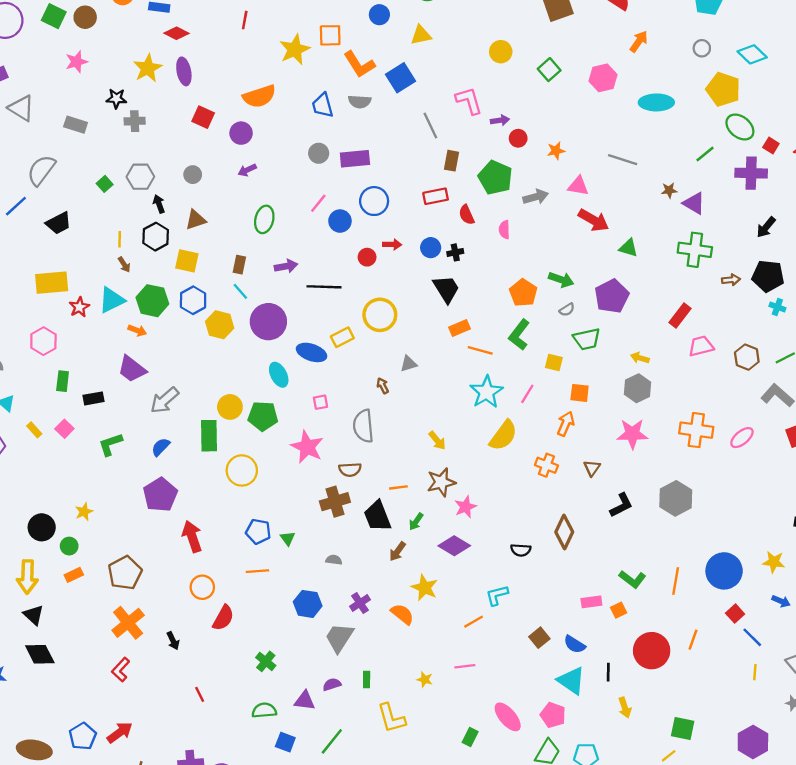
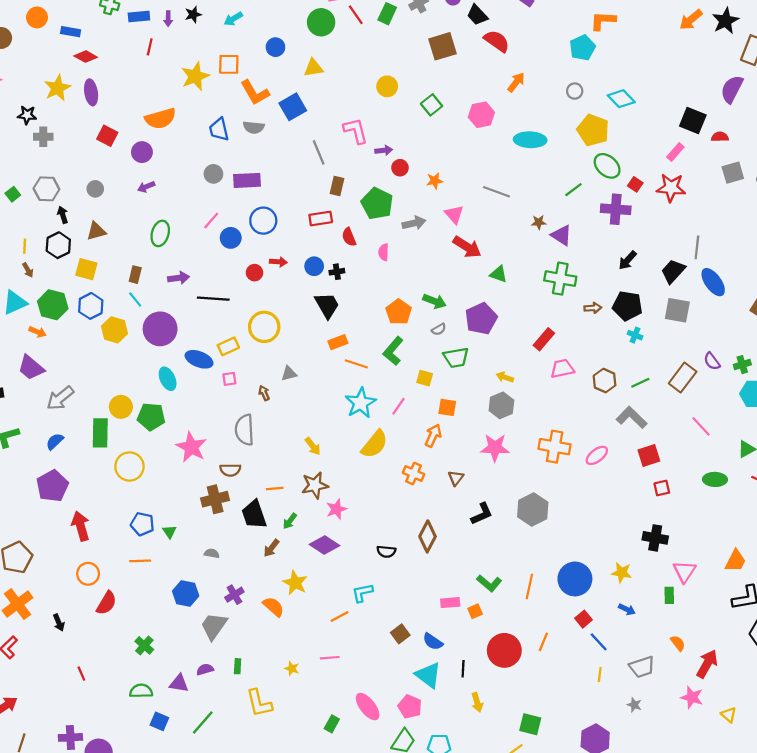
pink triangle: (578, 186) -> (454, 214), turned 36
pink square: (321, 402) -> (229, 379), moved

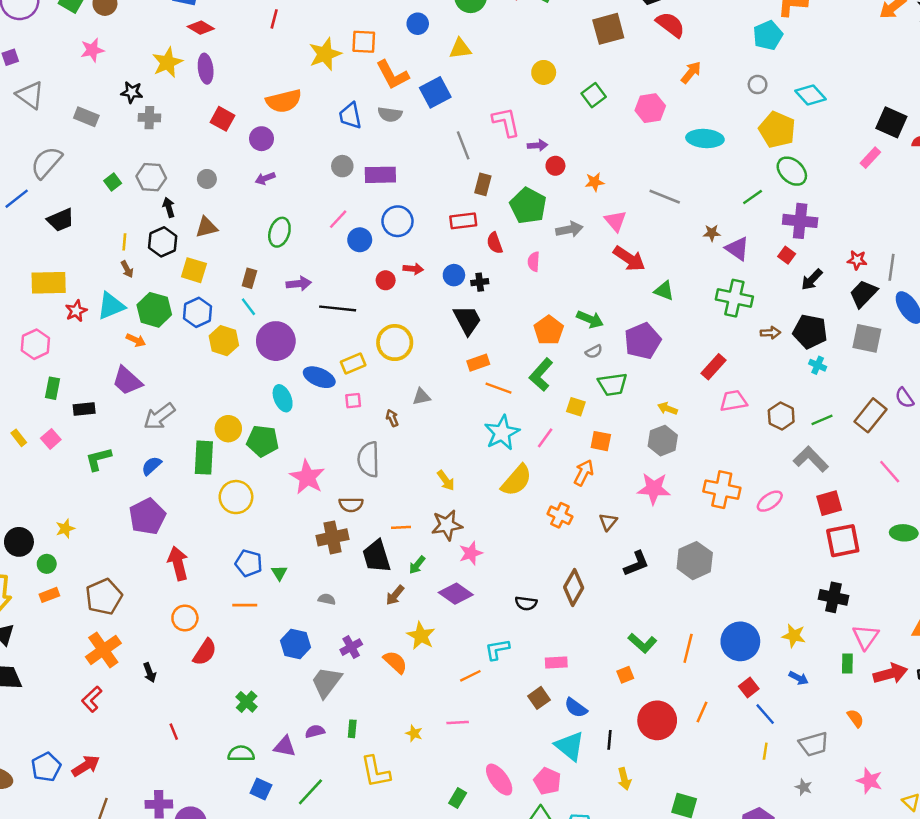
red square: (635, 184) -> (787, 255), moved
red star: (671, 188) -> (857, 260), moved, size x0.6
red square: (662, 488) -> (843, 541), size x1.8
pink rectangle: (450, 603) -> (556, 663), moved
red arrow: (707, 664) -> (890, 674), moved, turned 44

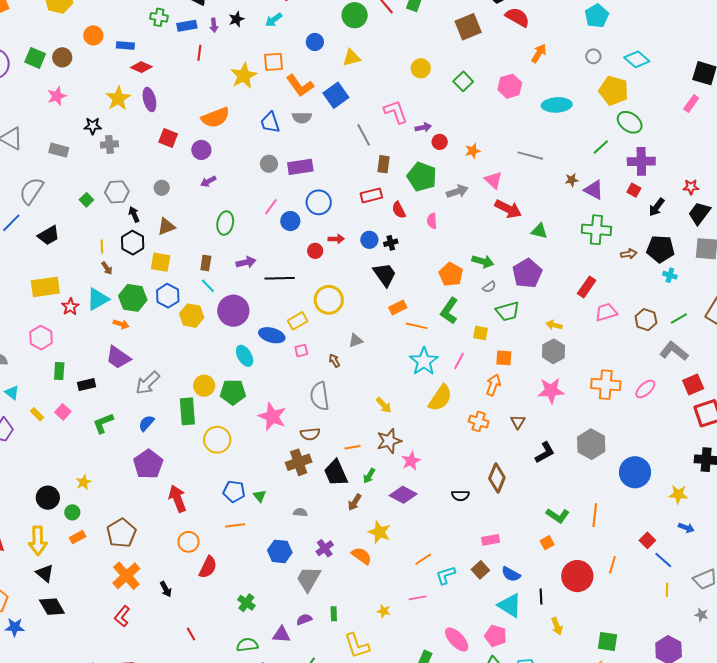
blue circle: (740, 641) -> (635, 472), moved
cyan L-shape: (497, 649) -> (446, 575), moved

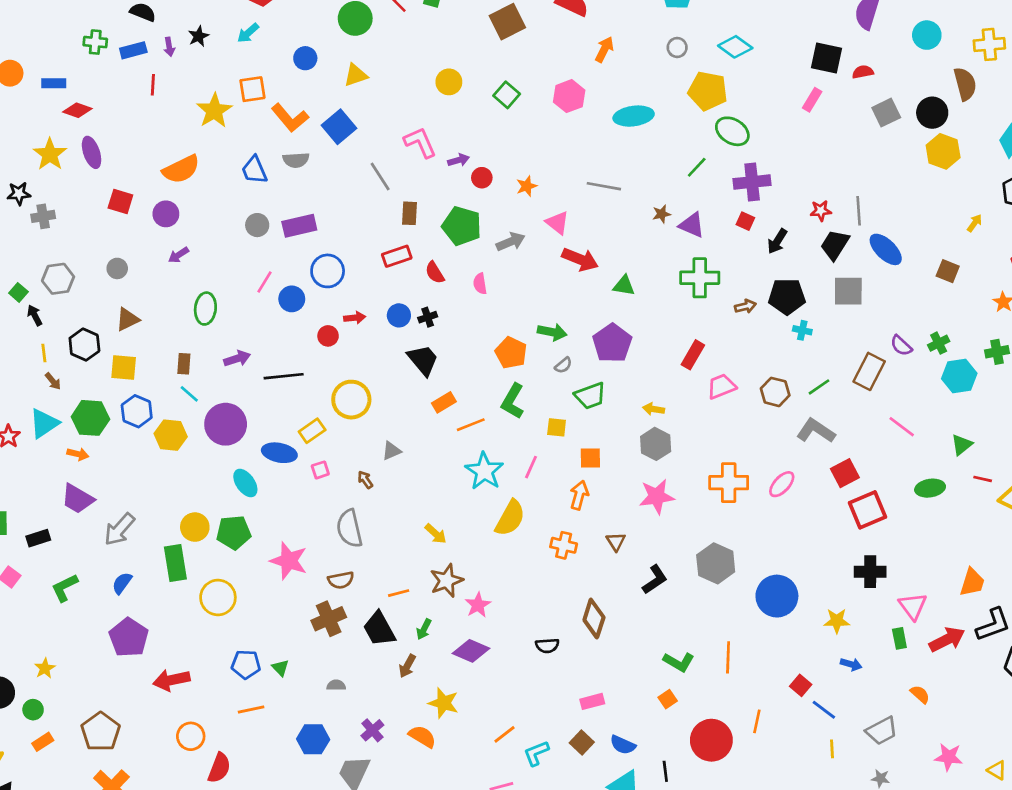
black arrow: (134, 214) -> (35, 315), moved
orange line: (417, 326) -> (471, 425), turned -30
red arrow: (177, 499) -> (171, 680), turned -76

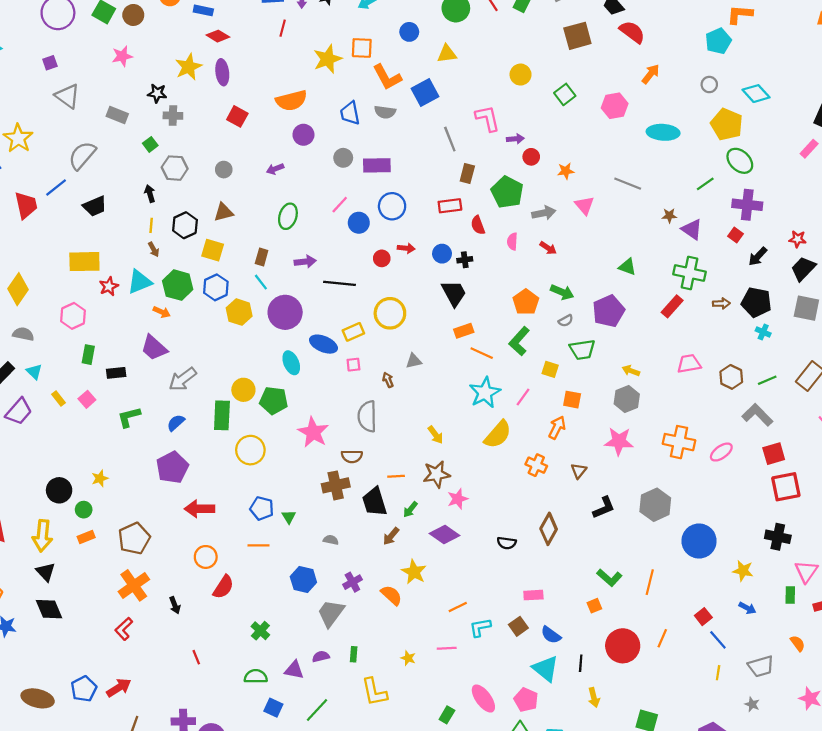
purple circle: (166, 214) -> (303, 135), moved
red arrow: (580, 259) -> (548, 248), moved, size x0.6
green square: (18, 292) -> (150, 144), moved
red rectangle: (693, 355) -> (672, 306), moved
orange line: (471, 425) -> (482, 353), turned 35

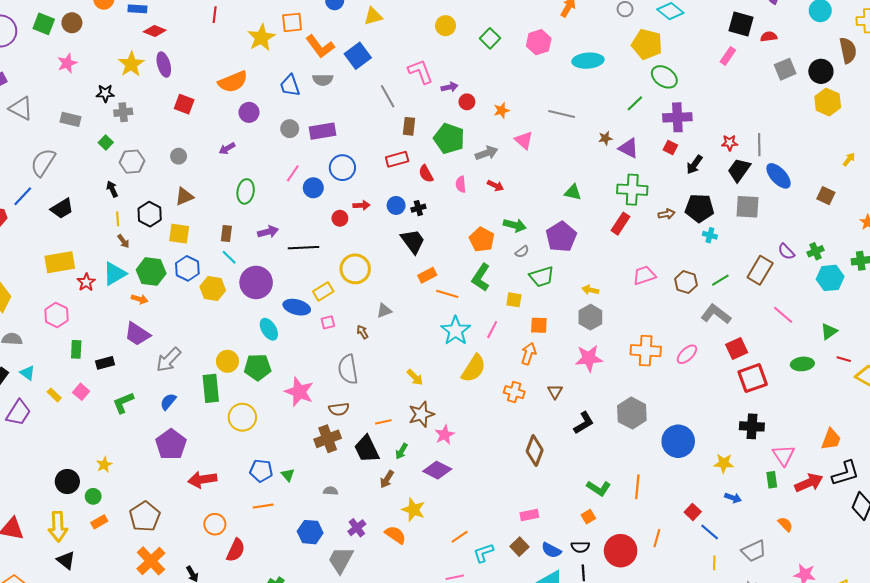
black semicircle: (507, 543) -> (580, 547), moved

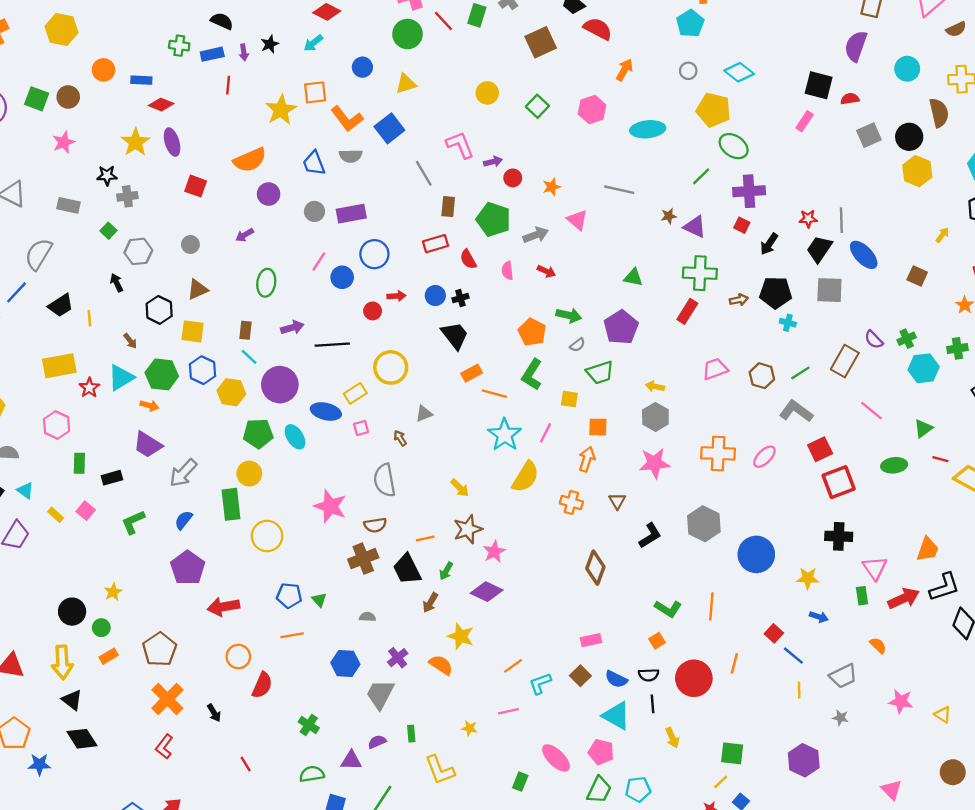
yellow line: (118, 219) -> (89, 318), moved
green pentagon: (258, 367) -> (258, 433), moved

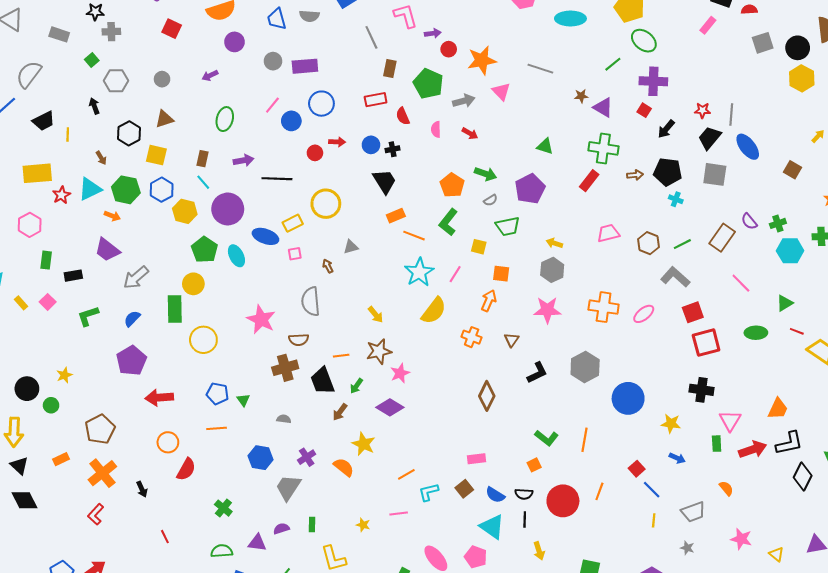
orange star: (552, 187) -> (482, 60), size x1.8
green pentagon: (258, 433) -> (205, 250), turned 30
orange rectangle: (109, 656) -> (61, 459), moved

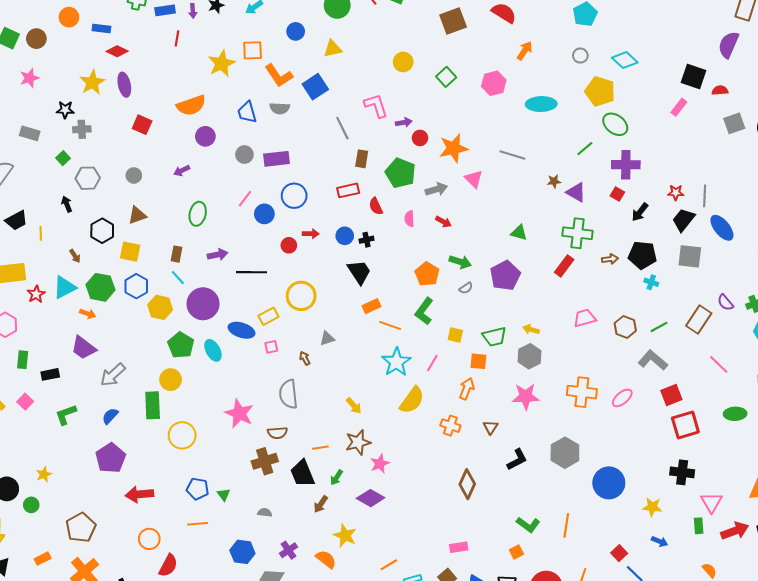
green trapezoid: (508, 226) -> (494, 337), moved

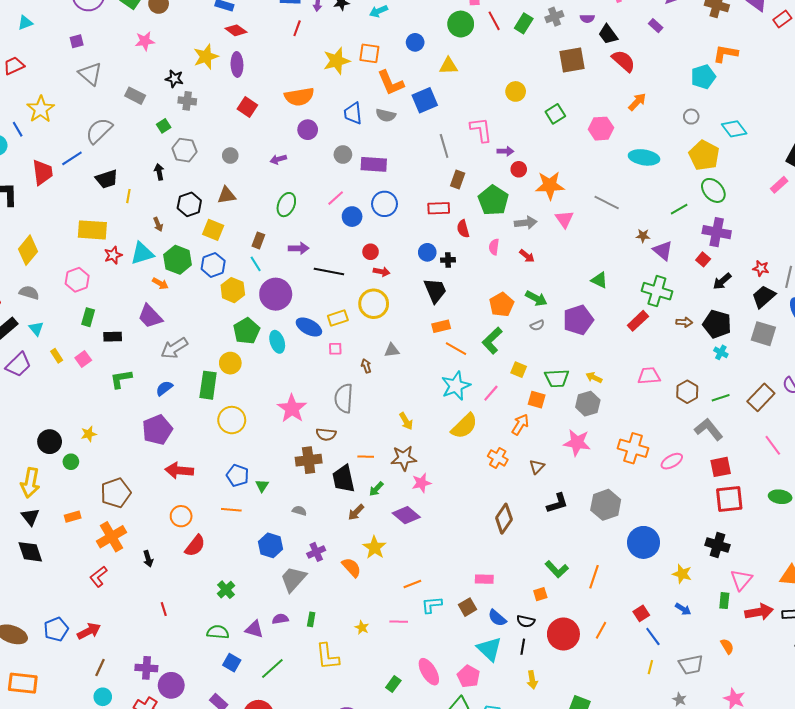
red arrow: (311, 234) -> (382, 272), moved

